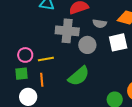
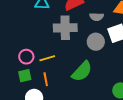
gray circle: (87, 45) -> (96, 42), moved

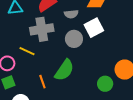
yellow line: (47, 58) -> (27, 51), moved, turned 49
orange line: (46, 79) -> (42, 82), moved

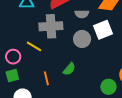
green semicircle: (64, 70) -> (69, 69), size x0.6

